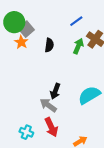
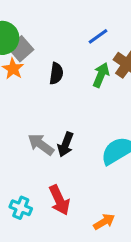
gray arrow: (48, 105) -> (41, 144), moved

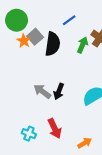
blue line: (98, 36) -> (69, 20), moved
gray square: (21, 49) -> (35, 37), moved
black semicircle: (56, 73) -> (53, 44), size x1.6

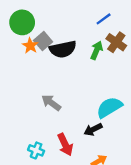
blue line: (69, 20) -> (104, 19), moved
black semicircle: (53, 44) -> (63, 49), turned 70
black arrow: (59, 91) -> (93, 129), moved, turned 42

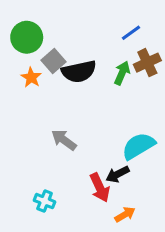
brown cross: (116, 42) -> (147, 63), turned 30
orange star: (30, 46) -> (31, 77), moved
red arrow: (65, 145) -> (100, 188), moved

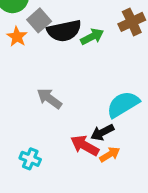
green arrow: (122, 73) -> (92, 37), moved, turned 40
red arrow: (100, 188) -> (85, 146), turned 144
orange arrow: (125, 214) -> (110, 154), moved

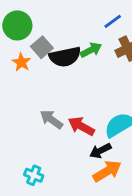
green arrow: (92, 37) -> (91, 50), moved
red arrow: (85, 146) -> (81, 126), moved
orange arrow: (110, 154) -> (107, 171), size x1.5

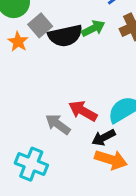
gray arrow: (51, 119) -> (58, 124), moved
orange arrow: (107, 171) -> (111, 160), turned 48
cyan cross: (34, 175) -> (31, 164), size x1.5

